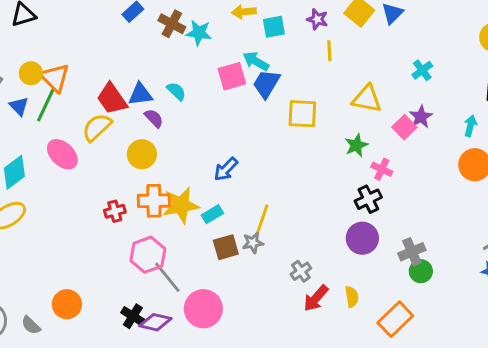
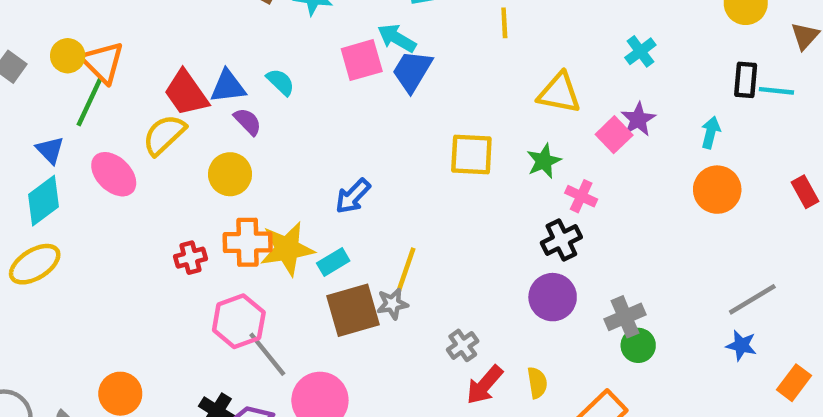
blue triangle: (19, 106) -> (50, 150), moved
yellow square: (302, 114) -> (471, 154), moved
brown square: (226, 247) -> (353, 310), size x1.4

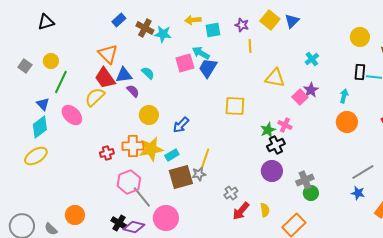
orange triangle: (103, 62) -> (108, 54), moved
green star: (544, 161) -> (268, 130), moved
yellow circle: (230, 174) -> (149, 115), moved

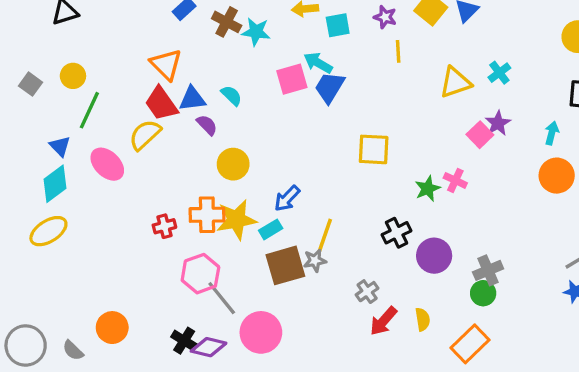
yellow triangle: (275, 78) -> (455, 82), moved, turned -30
blue arrow: (181, 125) -> (287, 198), moved
black cross: (276, 145) -> (397, 233), moved
green circle: (311, 193) -> (483, 293), moved

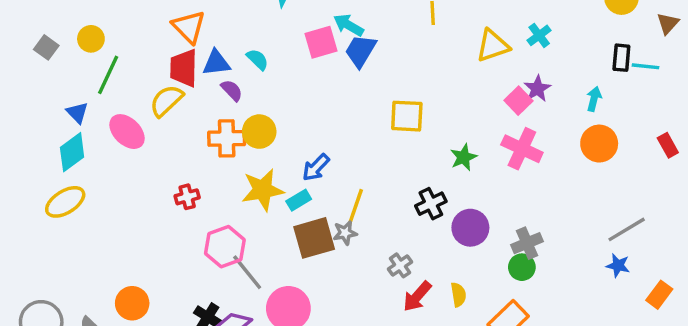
red trapezoid: (161, 104) -> (184, 68), turned 36
pink cross: (455, 180) -> (522, 149), moved, size x1.6
orange cross: (207, 215) -> (227, 138), moved

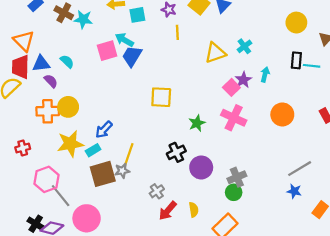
cyan arrow: (594, 99) -> (265, 74), moved

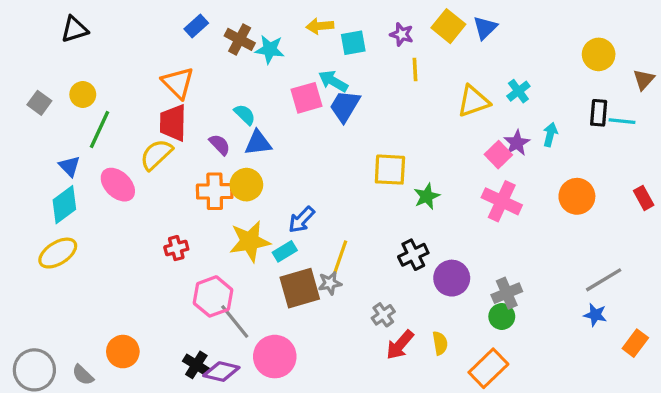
blue triangle: (41, 64) -> (258, 143), moved
green star: (197, 123) -> (427, 196), moved

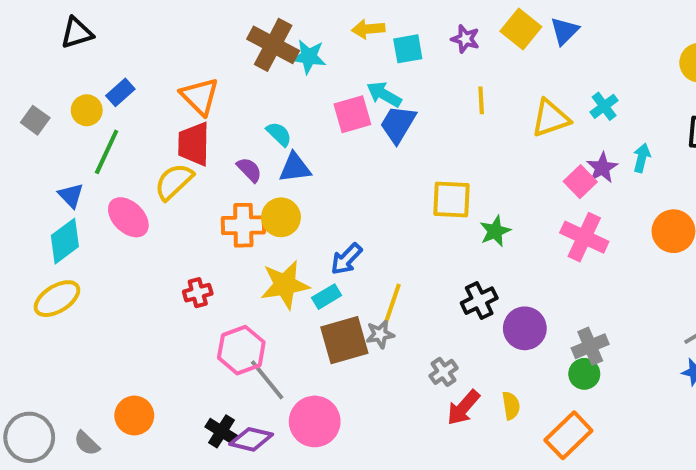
blue rectangle: (196, 26) -> (120, 92), moved
brown cross: (240, 39) -> (273, 45), size x1.4
yellow line: (415, 69) -> (481, 100), moved

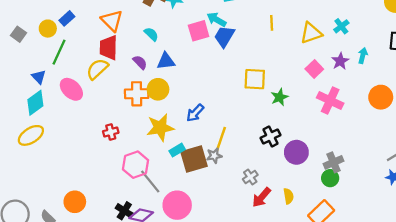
cyan semicircle: (279, 134) -> (151, 34), moved
pink square: (580, 182) -> (314, 69), moved
cyan rectangle: (327, 297) -> (177, 150), moved

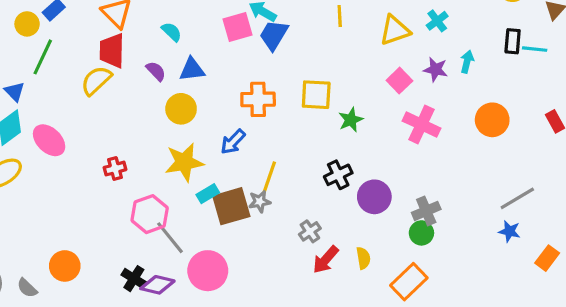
purple star: (340, 61) -> (436, 70), turned -30
pink ellipse: (71, 89) -> (49, 140), moved
orange cross: (137, 94) -> (258, 99), moved

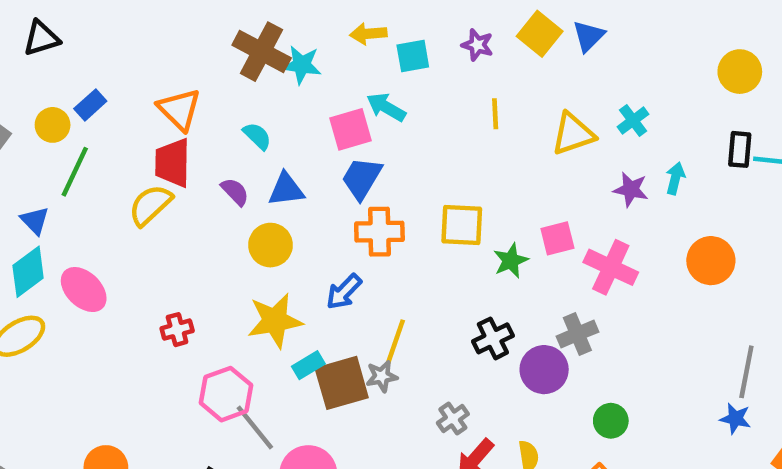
blue trapezoid: (274, 35) -> (362, 178), moved
pink square: (399, 81) -> (557, 238), moved, turned 30
gray line: (517, 198) -> (746, 372), turned -48
gray cross: (426, 211) -> (577, 334), moved

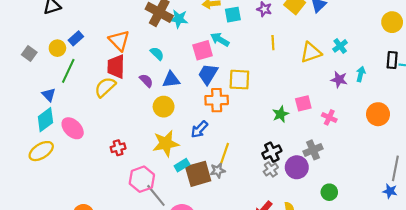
yellow square: (462, 225) -> (239, 80), moved
pink cross: (611, 267) -> (329, 117), size x0.6
gray cross: (453, 419) -> (271, 169), moved

